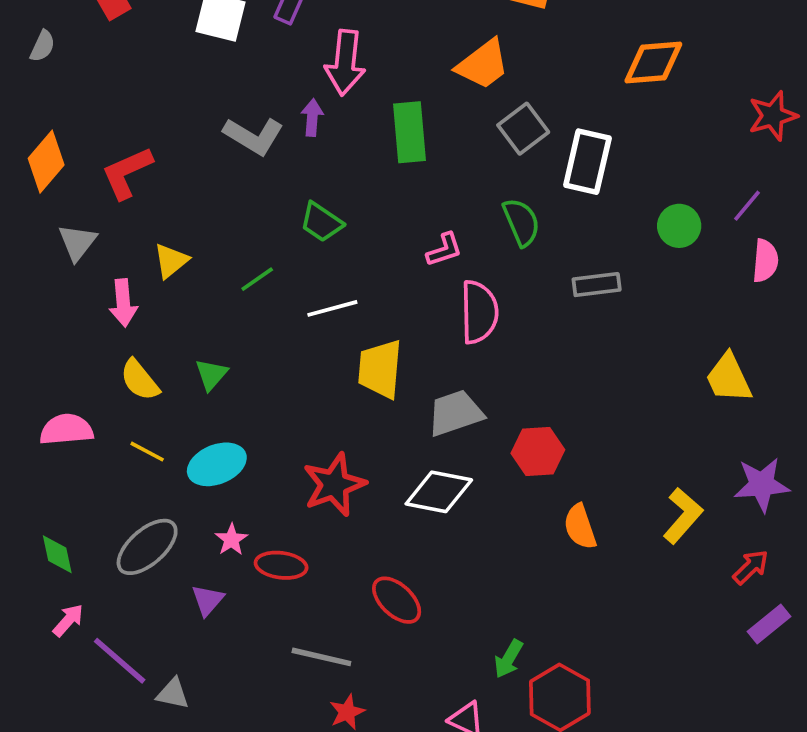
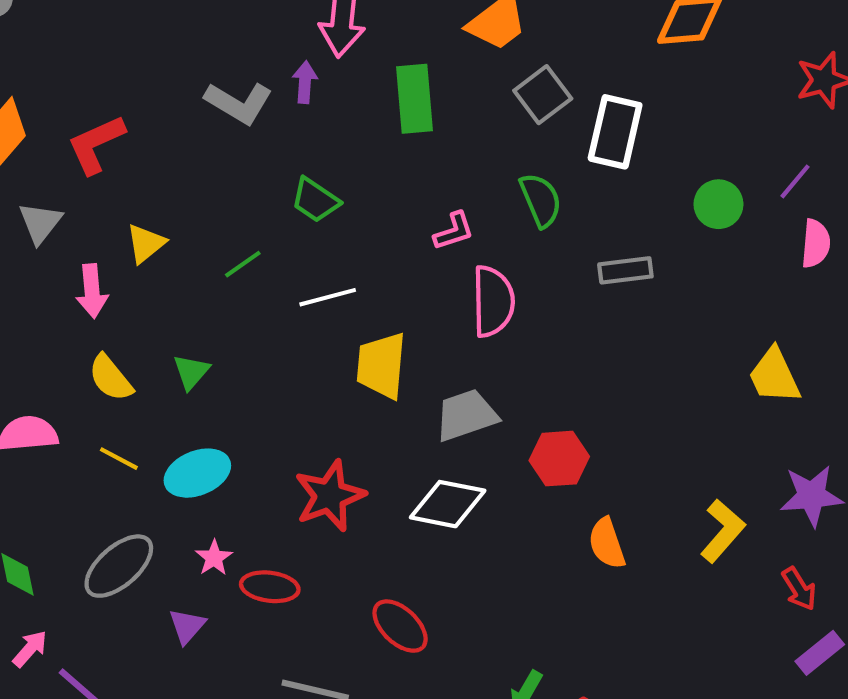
red arrow: (751, 567) -> (799, 589), turned 102

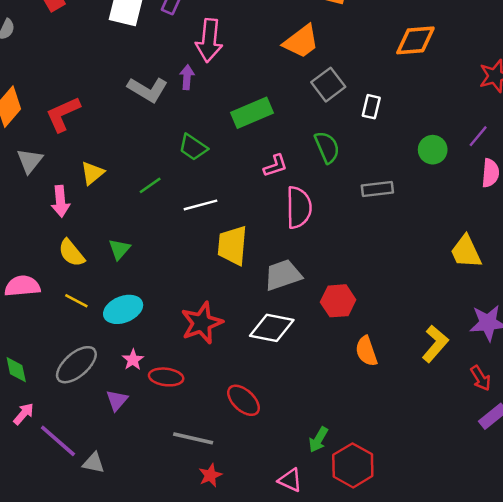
green rectangle: (415, 99) -> (252, 113), moved, turned 72
white rectangle: (615, 132) -> (371, 107), size x0.6

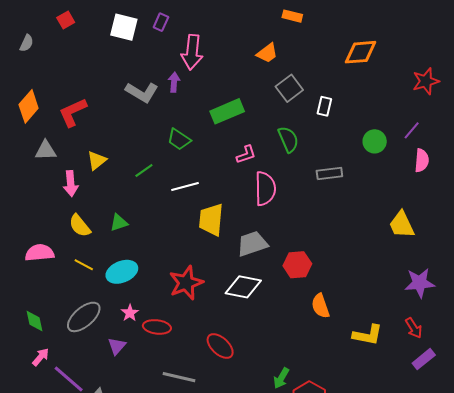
orange trapezoid: (301, 42) -> (267, 53), size x0.7
gray triangle: (30, 161) -> (46, 150), turned 50
green triangle: (119, 249) -> (119, 223), turned 30
yellow L-shape: (435, 344) -> (368, 335), moved, turned 60

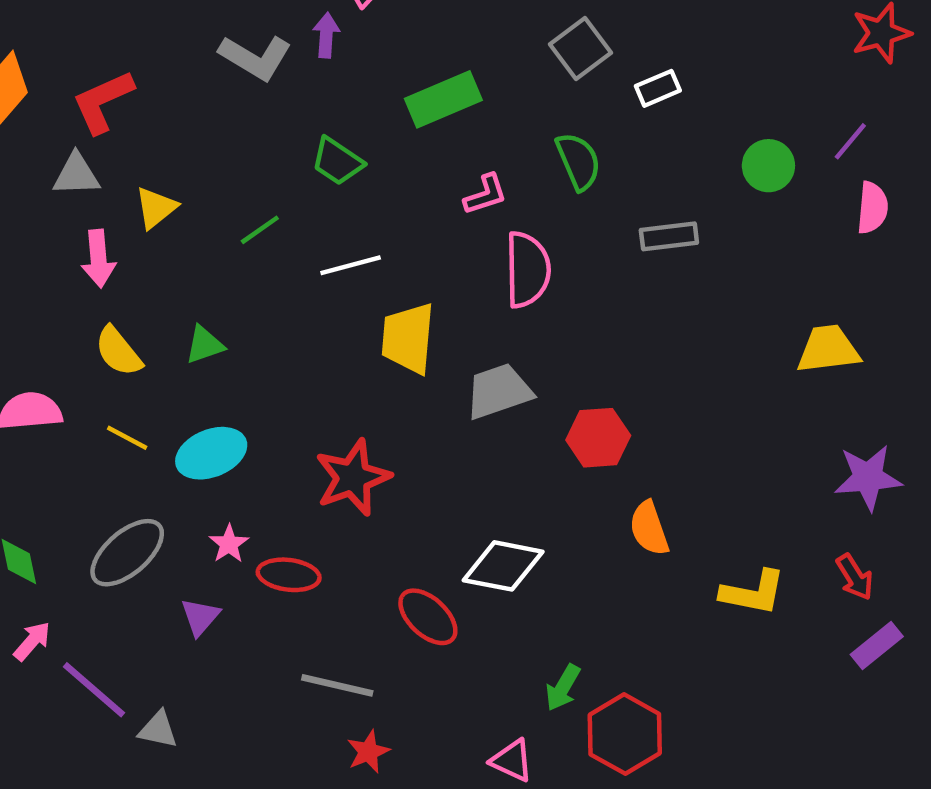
white rectangle: (324, 106) -> (658, 88), turned 54
gray triangle: (46, 150) -> (76, 175), moved
yellow trapezoid: (402, 225) -> (828, 349), turned 108
white diamond: (243, 287) -> (503, 566), moved

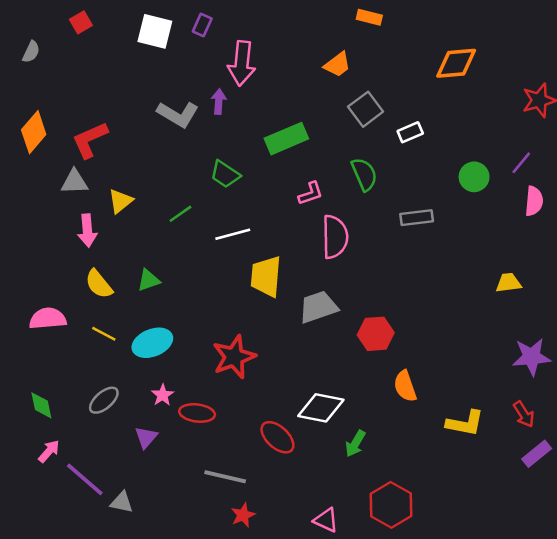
yellow trapezoid: (828, 349) -> (508, 283), size x0.7
gray ellipse: (127, 553) -> (104, 400), size x0.7
green arrow: (563, 688) -> (355, 444), moved

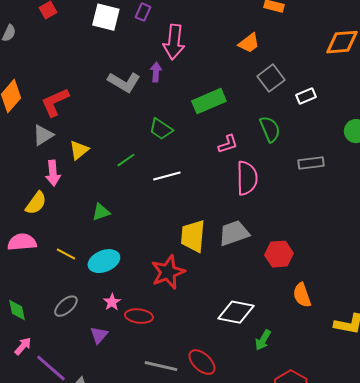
gray triangle: (75, 182) -> (43, 135), turned -30
yellow trapezoid: (266, 276) -> (193, 236), moved
yellow semicircle: (99, 284) -> (36, 203), moved, turned -105
red ellipse: (277, 437) -> (202, 362), moved

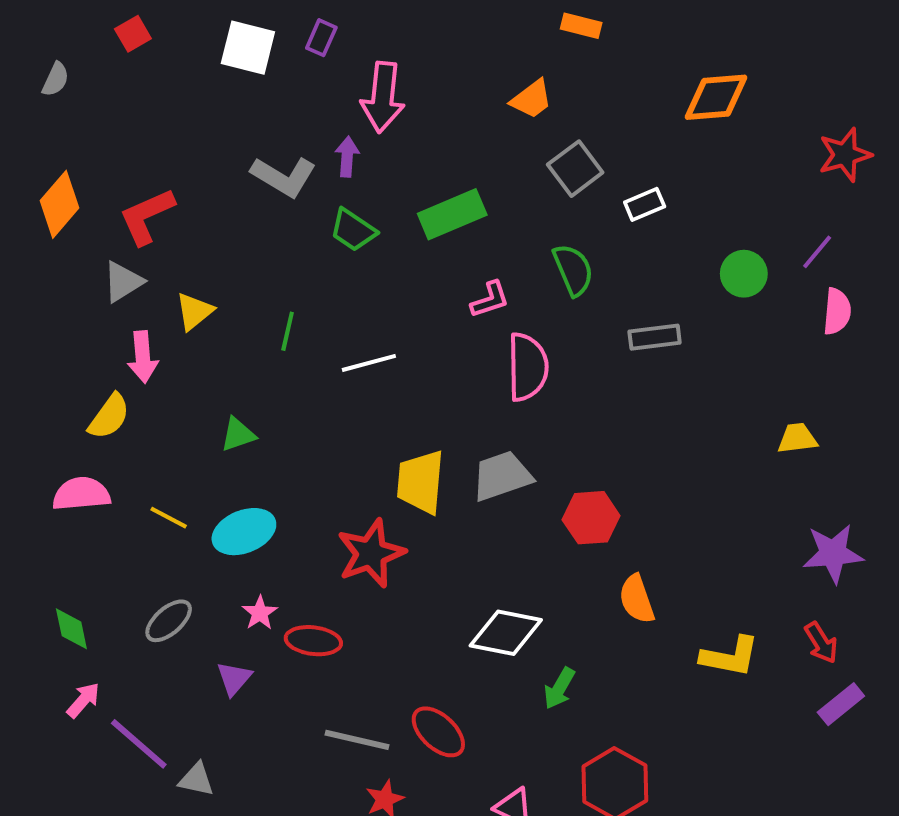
green trapezoid: (161, 129) -> (353, 230), moved
green line: (126, 160) -> (288, 331), turned -42

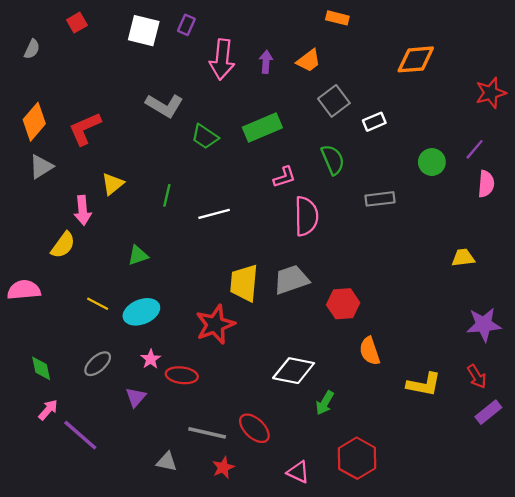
purple arrow: (347, 157) -> (266, 62), moved
gray triangle: (123, 282) -> (41, 167), moved
pink semicircle: (81, 494) -> (24, 290), moved
gray triangle: (196, 779) -> (167, 462), moved

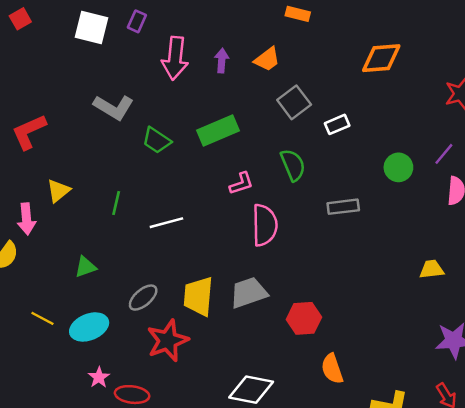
gray ellipse: (98, 364) -> (143, 298), moved

